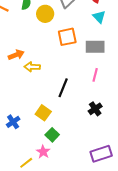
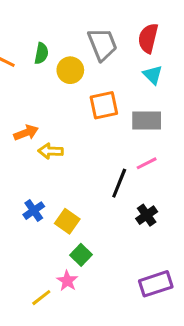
pink line: (95, 75) -> (147, 163), turned 48
black line: (63, 88) -> (119, 183), moved
blue cross: (13, 122) -> (34, 211), moved

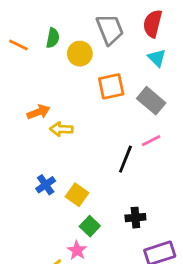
gray rectangle: (147, 121) -> (151, 101), turned 40
black cross: (147, 215) -> (135, 218), moved, turned 30

